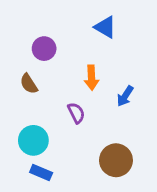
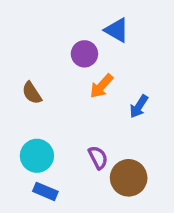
purple circle: (44, 49) -> (84, 54), moved
orange arrow: (92, 78) -> (101, 86), turned 45
purple semicircle: (76, 113) -> (98, 157), moved

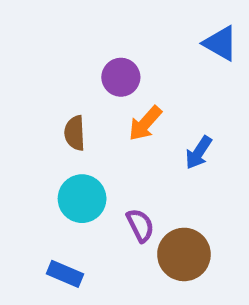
blue triangle: (117, 30) -> (220, 43), moved
brown semicircle: (32, 93) -> (75, 133), moved, turned 30
cyan circle: (37, 156) -> (82, 199), moved

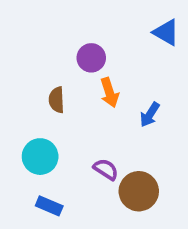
orange arrow: (145, 123) -> (110, 93), turned -60
cyan circle: (82, 199) -> (40, 157), moved
purple semicircle: (140, 225) -> (106, 169), turned -30

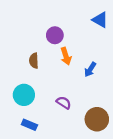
brown circle: (139, 191) -> (97, 119), moved

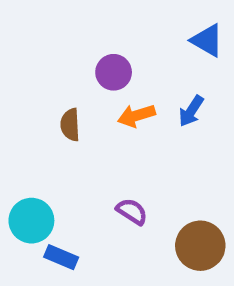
orange arrow: (66, 56) -> (136, 116), turned 91
blue arrow: (90, 70) -> (191, 111), moved
cyan circle: (24, 95) -> (31, 221), moved

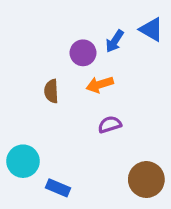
blue arrow: (191, 111) -> (115, 41), moved
purple semicircle: (132, 211) -> (110, 125), moved, turned -50
blue rectangle: (61, 257) -> (58, 188), moved

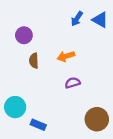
blue arrow: (115, 41) -> (77, 19), moved
purple circle: (83, 53) -> (24, 35), moved

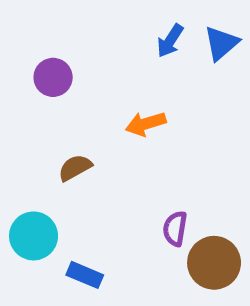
blue triangle: (100, 20) -> (221, 43), turned 49
brown semicircle: (34, 61) -> (75, 168), moved, turned 64
purple semicircle: (73, 83) -> (175, 229), moved, turned -64

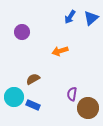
brown semicircle: (75, 168) -> (33, 79), moved
blue rectangle: (85, 275) -> (33, 105), moved

